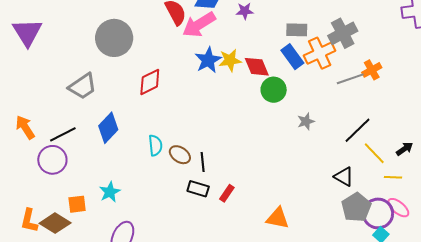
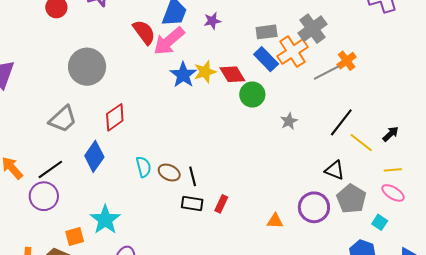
red diamond: (150, 82) -> (115, 117), moved
yellow line: (393, 177) -> (393, 170), moved
cyan star: (110, 192) -> (105, 220), size x1.4
purple circle: (378, 213) -> (314, 207), moved
orange triangle: (278, 218) -> (275, 221), size x0.7

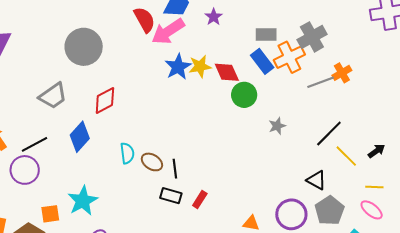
purple star: (212, 21) -> (214, 17), turned -30

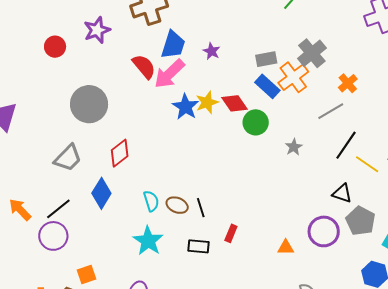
gray line: (321, 82) -> (331, 111), moved
black rectangle: (171, 196) -> (199, 246), moved
cyan star: (83, 201) -> (148, 241), moved

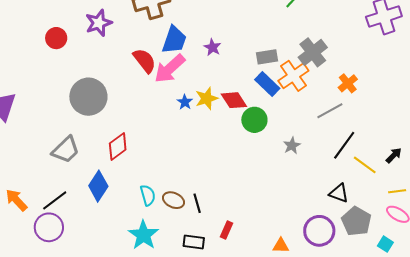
blue star: (185, 107) -> (185, 102), size x0.6

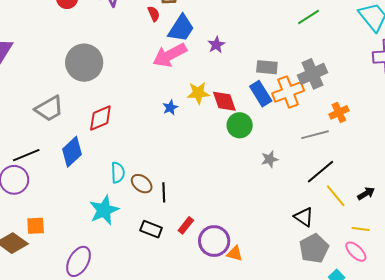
red semicircle: (145, 61) -> (154, 14), moved, size x0.6
blue star: (185, 102) -> (170, 108), moved
purple circle: (319, 231) -> (214, 241), moved

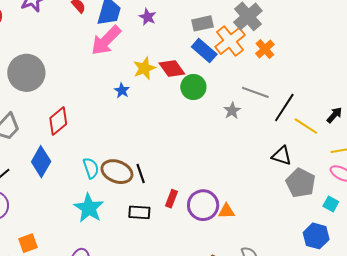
orange cross: (339, 112) -> (265, 49), moved
gray line: (315, 135) -> (255, 92), moved, turned 52
brown ellipse: (142, 184) -> (117, 172), size x1.4

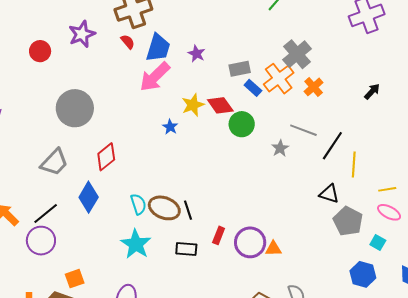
gray rectangle: (202, 23) -> (240, 69), moved
blue rectangle: (204, 51) -> (253, 88), size x0.7
black arrow: (334, 115) -> (372, 91), moved
yellow line: (306, 126) -> (354, 164), turned 60

